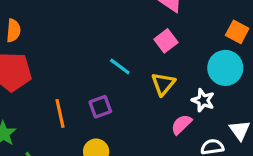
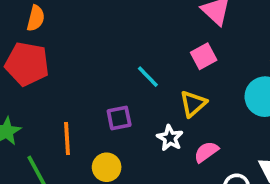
white star: (203, 100) -> (170, 138), moved
orange line: (60, 113) -> (67, 139), moved

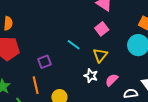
purple square: (119, 118) -> (45, 62), moved

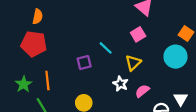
purple square: (45, 62) -> (84, 63), moved
orange line: (36, 85) -> (47, 81), moved

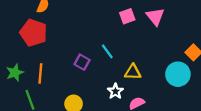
pink square: (138, 34) -> (127, 16), moved
purple square: (84, 63) -> (82, 62), turned 32
yellow triangle: (133, 63) -> (133, 72), turned 35

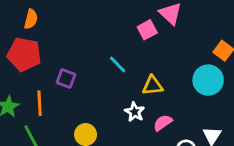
pink square: (127, 16) -> (147, 30), moved
purple square: (82, 62) -> (66, 78), moved

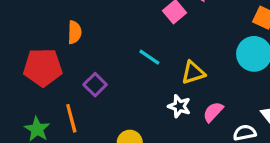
orange semicircle: (31, 19) -> (75, 32), moved
purple square: (66, 78) -> (95, 85), turned 36

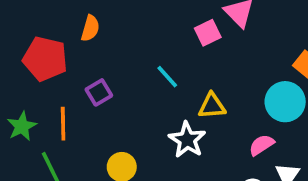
white star: (179, 106) -> (187, 140), size x1.4
pink semicircle: (213, 112) -> (262, 145), moved

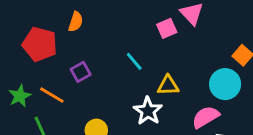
orange line: (63, 124) -> (52, 95), turned -60
pink semicircle: (262, 145) -> (206, 117), size x1.4

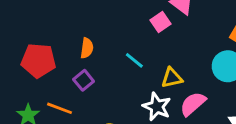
orange semicircle: (76, 22) -> (87, 48), moved
pink semicircle: (206, 117) -> (193, 104), moved

